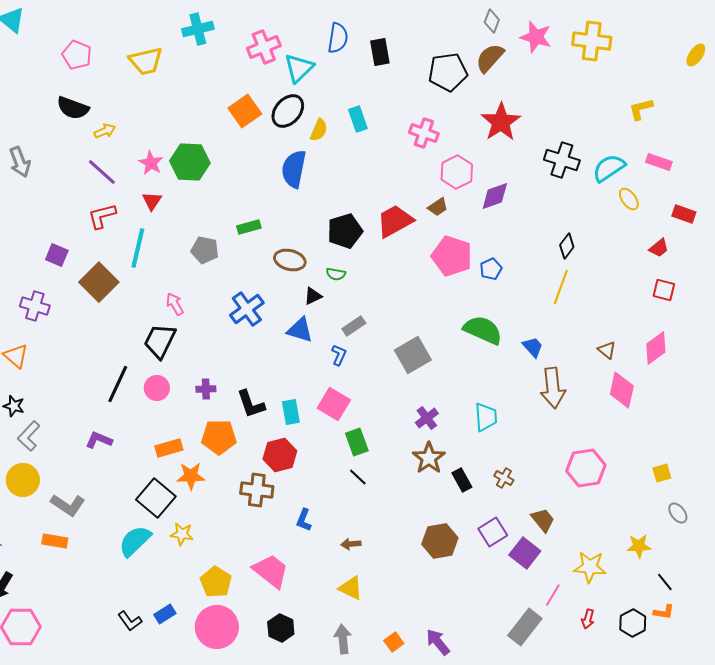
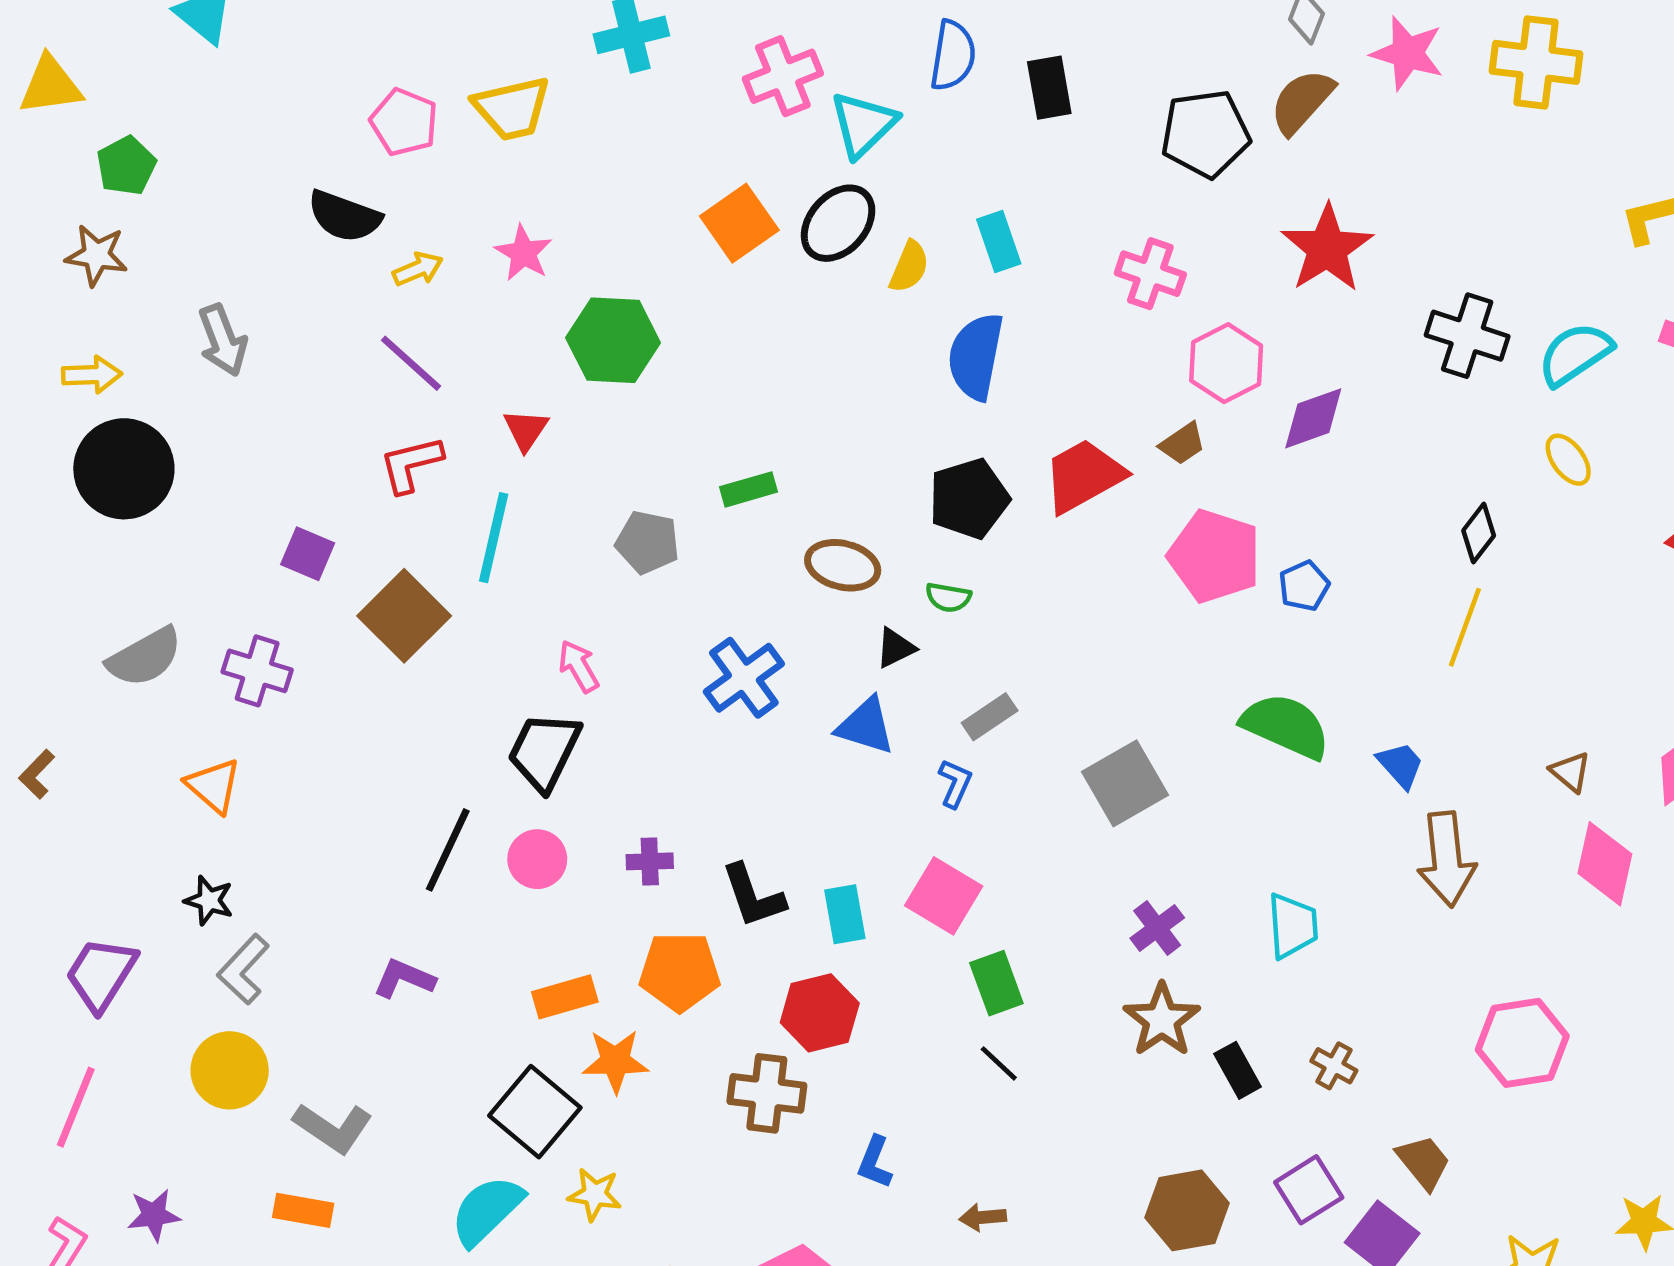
pink pentagon: (77, 55) -> (404, 122), moved
pink star: (151, 163) -> (523, 253), moved
blue semicircle: (294, 169) -> (976, 356), moved
yellow ellipse: (629, 199) -> (1568, 460), moved

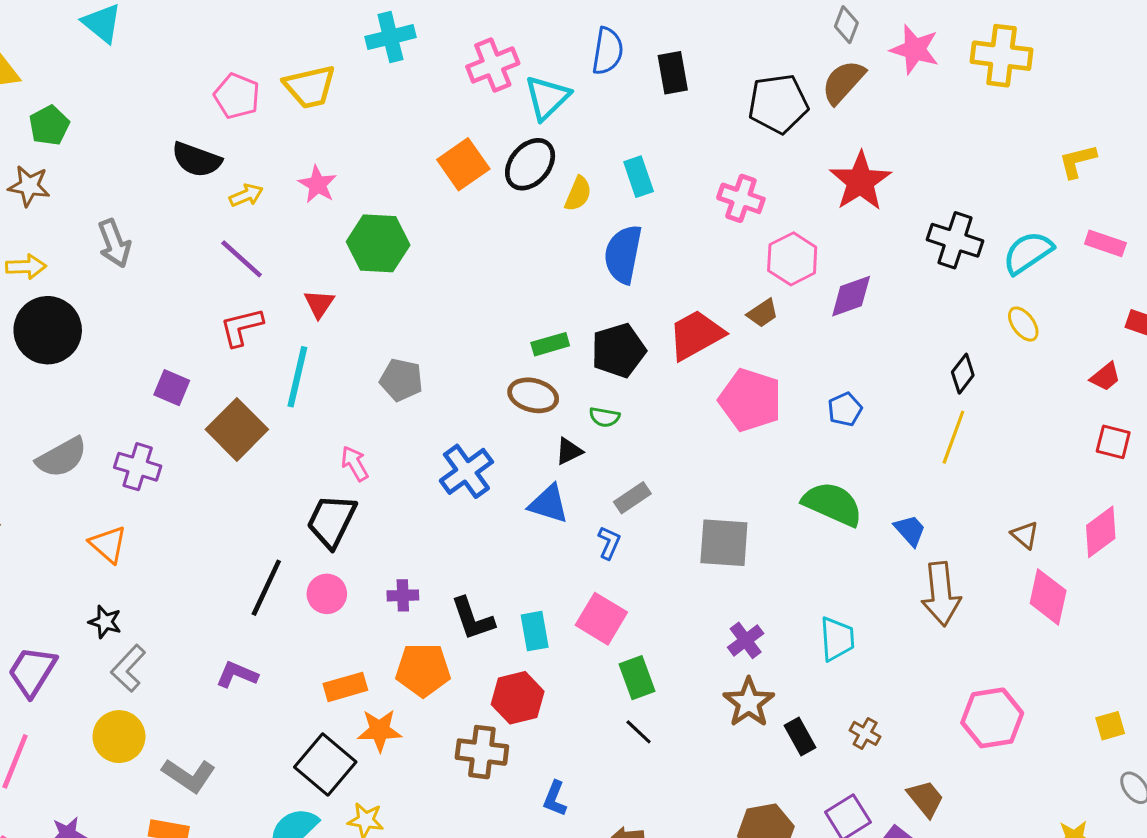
green rectangle: (748, 489) -> (550, 344), moved
pink pentagon: (1215, 556) -> (750, 400), moved
gray square: (1125, 783) -> (724, 543), turned 34

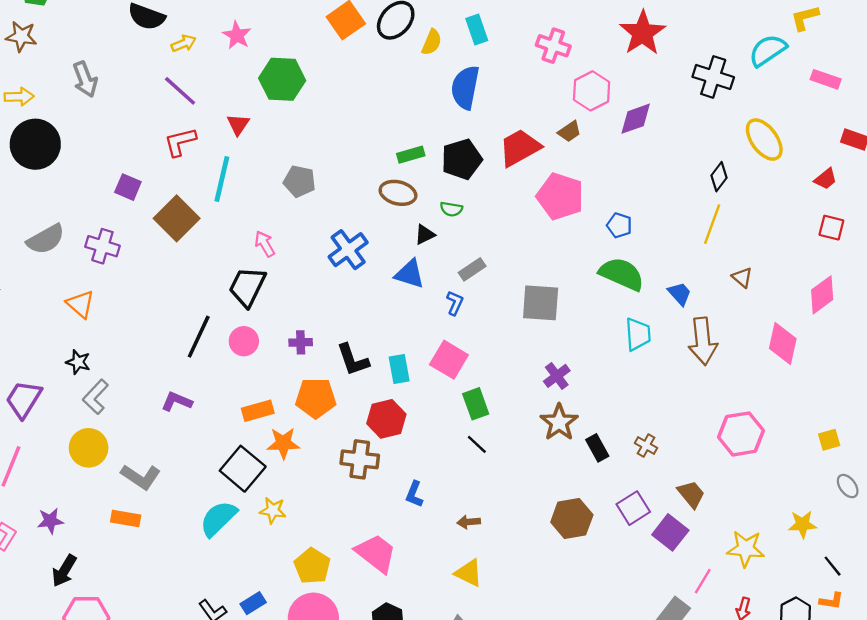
cyan semicircle: (1028, 253) -> (768, 50), moved
yellow ellipse: (1023, 324) -> (764, 140), size x1.6
blue pentagon: (845, 409) -> (619, 225), moved, turned -30
brown triangle: (1025, 535) -> (742, 277), moved
cyan trapezoid: (837, 639) -> (638, 334), moved

